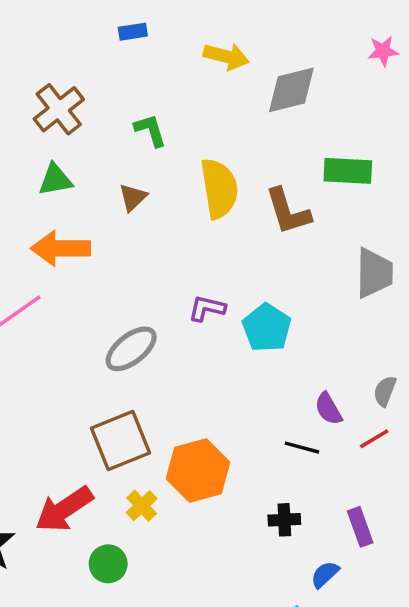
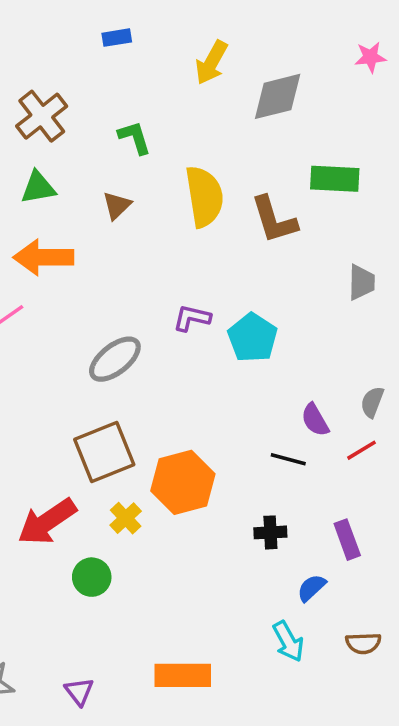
yellow arrow: (226, 56) -> (211, 63), turned 105
gray trapezoid: (374, 273) -> (362, 282), size x0.7

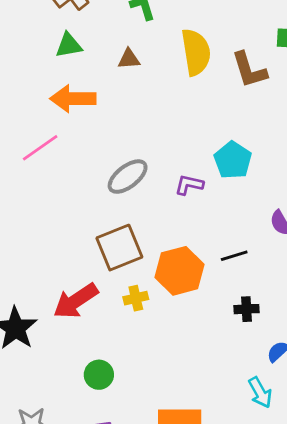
brown triangle: (117, 205) -> (129, 59), turned 40
purple L-shape: (192, 318) -> (189, 185), moved
black line: (288, 459) -> (234, 256), moved, turned -32
yellow cross: (126, 518) -> (136, 298), turned 30
green circle: (92, 577) -> (99, 375), moved

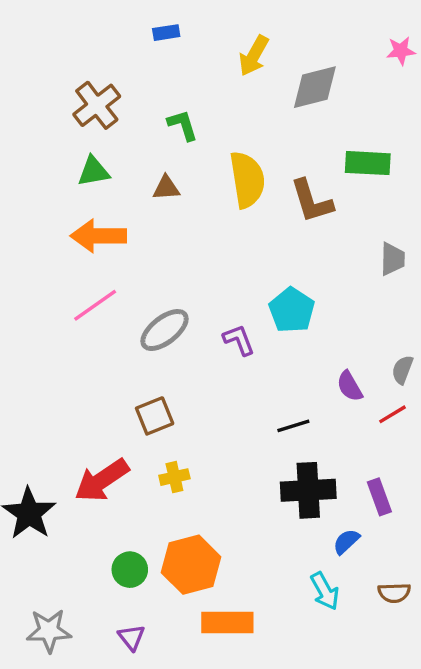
pink line: (40, 148) -> (95, 305), moved
purple L-shape: (189, 185) -> (239, 340), turned 56
brown square: (119, 248) -> (155, 416), size x0.7
orange hexagon: (180, 271) -> (191, 565), moved
black cross: (246, 309) -> (308, 490), size x1.8

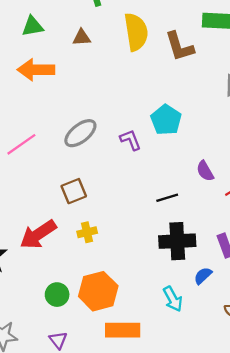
pink line: (95, 305) -> (21, 144), moved
cyan arrow: (325, 591) -> (173, 299), moved

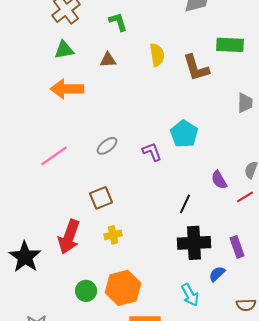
yellow semicircle: (136, 32) -> (157, 55), size x0.7
gray ellipse: (80, 133) -> (107, 146), size x0.7
black line: (167, 198) -> (185, 204), turned -48
red arrow: (38, 234) -> (69, 237), turned -36

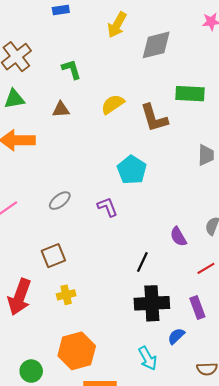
yellow semicircle: (157, 55) -> (113, 104), turned -115
cyan pentagon: (184, 134) -> (132, 170), moved
red line: (245, 197) -> (206, 268), moved
green circle: (86, 291) -> (31, 371), moved

